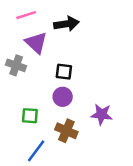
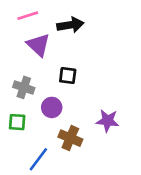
gray cross: (16, 65) -> (24, 87), moved
purple circle: (63, 97) -> (52, 107), moved
green square: (30, 116) -> (17, 122), moved

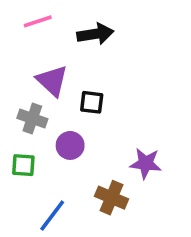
purple triangle: (38, 45) -> (52, 81), moved
brown cross: (70, 138) -> (111, 198), moved

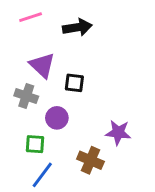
green square: (23, 165) -> (35, 144), moved

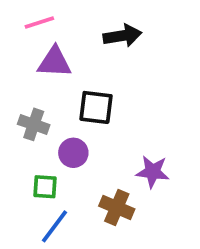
black arrow: (77, 27) -> (122, 36), moved
purple triangle: (42, 65) -> (54, 62), moved, turned -40
black square: (74, 83) -> (96, 107), size x1.4

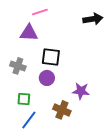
pink line: (39, 23) -> (40, 12), moved
black arrow: (122, 36) -> (93, 19), moved
purple circle: (73, 153) -> (47, 78), moved

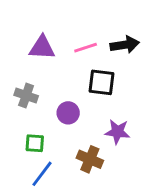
pink line: (40, 12) -> (86, 48), moved
black arrow: (93, 19) -> (125, 45), moved
black square: (51, 57) -> (101, 82), moved

